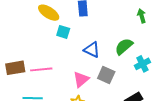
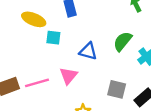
gray square: (106, 75) -> (117, 89), moved
pink triangle: (81, 79) -> (68, 76), moved

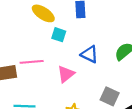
pink line: (37, 83) -> (32, 62), moved

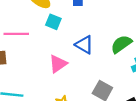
pink line: (32, 62) -> (16, 34), moved

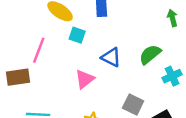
pink line: (16, 34) -> (39, 50), turned -65

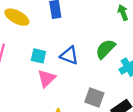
cyan square: (77, 35) -> (38, 56), moved

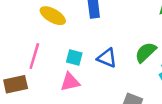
pink triangle: (47, 78) -> (70, 82), moved, turned 30

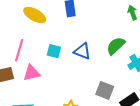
pink triangle: (70, 82) -> (31, 73), moved

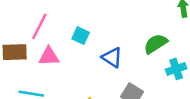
blue triangle: (82, 51) -> (112, 57), moved

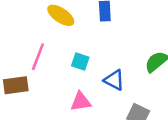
pink triangle: (49, 56) -> (81, 102), moved

